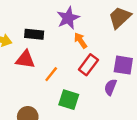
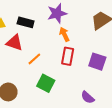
red rectangle: (88, 65) -> (68, 56), turned -36
purple semicircle: (110, 87) -> (88, 97), moved, turned -80

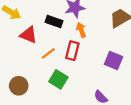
black rectangle: (26, 22) -> (54, 22), moved
red rectangle: (68, 56) -> (72, 51), moved

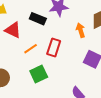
orange arrow: (81, 30) -> (81, 30), moved
green square: (58, 79) -> (39, 74), turned 30

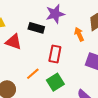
orange line: (31, 49) -> (33, 74), moved
green square: (39, 74) -> (55, 82), moved

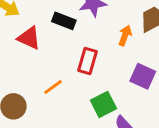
orange arrow: (79, 34) -> (125, 35), turned 40
green square: (55, 82) -> (103, 104), moved

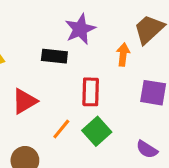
red triangle: (29, 38) -> (24, 101), moved, turned -40
green square: (103, 104) -> (97, 131), moved

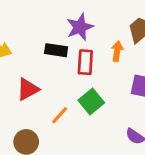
red rectangle: (91, 92) -> (85, 62), moved
green square: (97, 131) -> (91, 101), moved

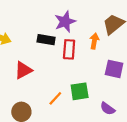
green square: (91, 101) -> (80, 91), moved, turned 30
orange line: (60, 115) -> (55, 98), moved

